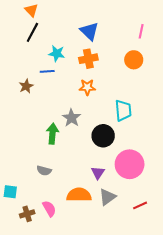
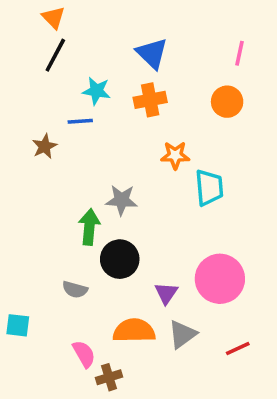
orange star: (87, 87) -> (175, 155), moved
gray star: (71, 118) -> (122, 200), turned -30
black circle: (103, 136) -> (120, 259), moved
brown cross: (27, 214) -> (109, 377), moved

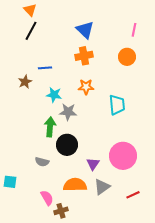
cyan star: (96, 91) -> (54, 95), moved
orange star: (175, 155) -> (86, 87), moved

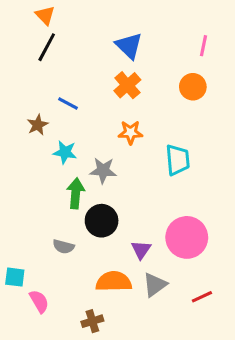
orange cross: (84, 56) -> (127, 85), turned -30
blue line: (45, 68) -> (68, 103), turned 32
cyan star: (54, 95) -> (65, 152), moved
pink semicircle: (47, 198) -> (39, 301), moved

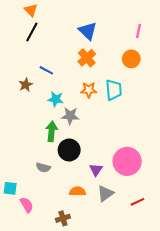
cyan star: (65, 152) -> (56, 99), moved
cyan trapezoid: (178, 160) -> (114, 90), moved
orange semicircle: (114, 282) -> (77, 191), size x0.7

